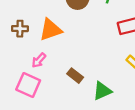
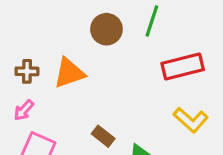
pink arrow: (39, 60) -> (24, 110), moved

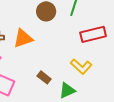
yellow L-shape: (191, 120) -> (81, 66), moved

